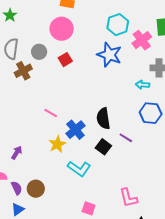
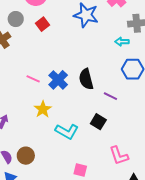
blue cross: (75, 130) -> (58, 80), moved
black square: (103, 147) -> (98, 122), moved

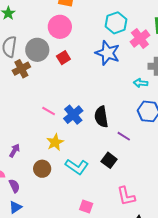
gray circle: (16, 19) -> (37, 50), size x1.5
brown circle: (26, 156) -> (42, 169), moved

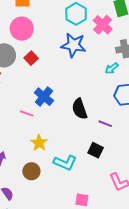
cyan arrow: (141, 83) -> (112, 68), turned -32
blue cross: (73, 115) -> (44, 97), moved

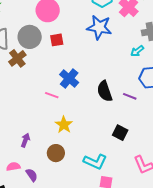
red square: (31, 58) -> (57, 40), turned 32
purple line: (105, 124) -> (130, 96), moved
cyan L-shape: (65, 163) -> (95, 162), moved

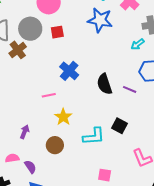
pink line: (52, 95) -> (49, 95), moved, turned -32
cyan L-shape: (95, 162) -> (94, 136), moved, turned -30

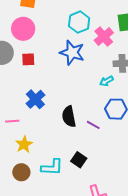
brown circle: (55, 145) -> (21, 172), moved

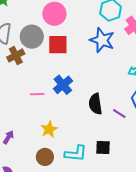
red square: (28, 59) -> (58, 45), size x1.5
pink line: (12, 121) -> (37, 94), moved
black square: (79, 160) -> (103, 148), turned -35

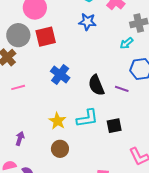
blue star: (102, 40) -> (87, 22), size x0.7
pink line: (37, 94) -> (18, 87), moved
cyan L-shape: (76, 154) -> (87, 118), moved

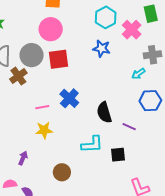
pink line: (18, 87) -> (42, 107), moved
purple line: (122, 89) -> (129, 127), moved
yellow star: (57, 121) -> (44, 130), moved, turned 30

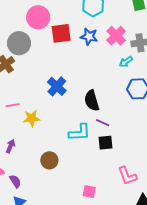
pink cross: (132, 30) -> (116, 36), moved
red square: (58, 59) -> (61, 33), moved
pink line: (42, 107) -> (13, 105), moved
purple line: (129, 127) -> (103, 123), moved

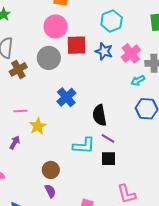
gray circle: (19, 43) -> (49, 58), moved
yellow star: (32, 118) -> (38, 126), turned -30
purple arrow: (10, 146) -> (15, 143), moved
purple semicircle: (15, 181) -> (50, 191), moved

